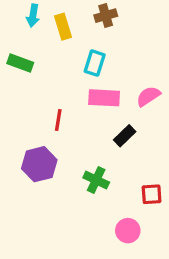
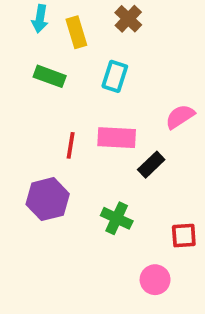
brown cross: (106, 16) -> (128, 19), turned -30
green rectangle: (20, 63) -> (50, 76), moved
pink rectangle: (104, 98) -> (117, 138), moved

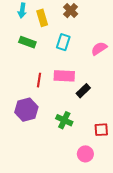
pink semicircle: (180, 117) -> (99, 48), moved

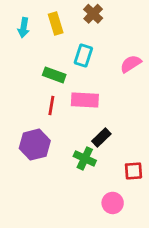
cyan arrow: (22, 11) -> (24, 28), moved
green rectangle: (27, 42) -> (54, 75), moved
black rectangle: (83, 91) -> (101, 138), moved

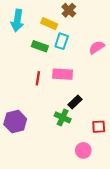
yellow rectangle: (56, 24) -> (49, 24), moved, turned -49
cyan arrow: (24, 28) -> (17, 21), size x1.5
green rectangle: (54, 75) -> (40, 46), moved
purple hexagon: (35, 145) -> (15, 122), moved

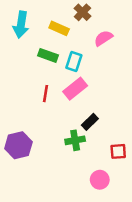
cyan rectangle: (62, 41) -> (74, 62), moved
pink semicircle: (97, 47) -> (103, 38), moved
pink rectangle: (63, 74) -> (75, 89), turned -42
green cross: (63, 117) -> (75, 140), turned -35

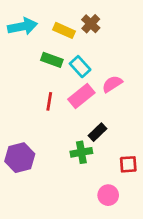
brown cross: (82, 12) -> (91, 24), moved
cyan arrow: (21, 25) -> (22, 26), turned -110
pink semicircle: (103, 38) -> (112, 84), moved
cyan rectangle: (74, 62) -> (80, 67), turned -60

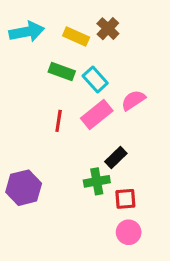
red square: (128, 164) -> (125, 199), moved

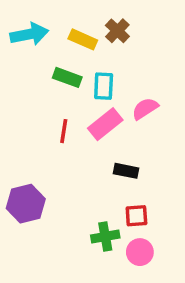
cyan rectangle: (95, 79) -> (104, 86), turned 45
black rectangle: (116, 157) -> (126, 171), turned 55
green cross: (97, 181) -> (105, 236), moved

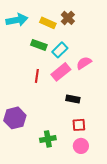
cyan rectangle: (104, 86) -> (60, 50), turned 42
green cross: (105, 236) -> (48, 139), moved

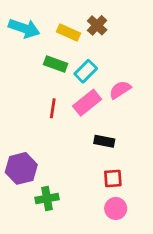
cyan arrow: (17, 20) -> (24, 28), turned 30
green cross: (48, 139) -> (47, 198), moved

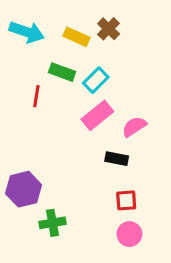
pink semicircle: (120, 90) -> (134, 127), moved
red line: (53, 108) -> (36, 96), moved

